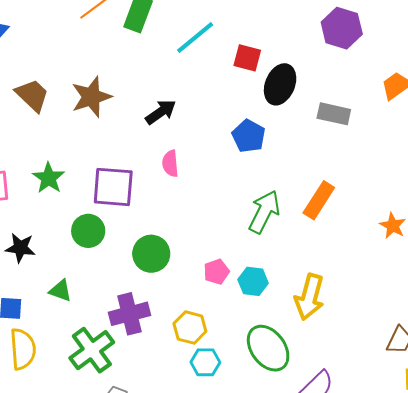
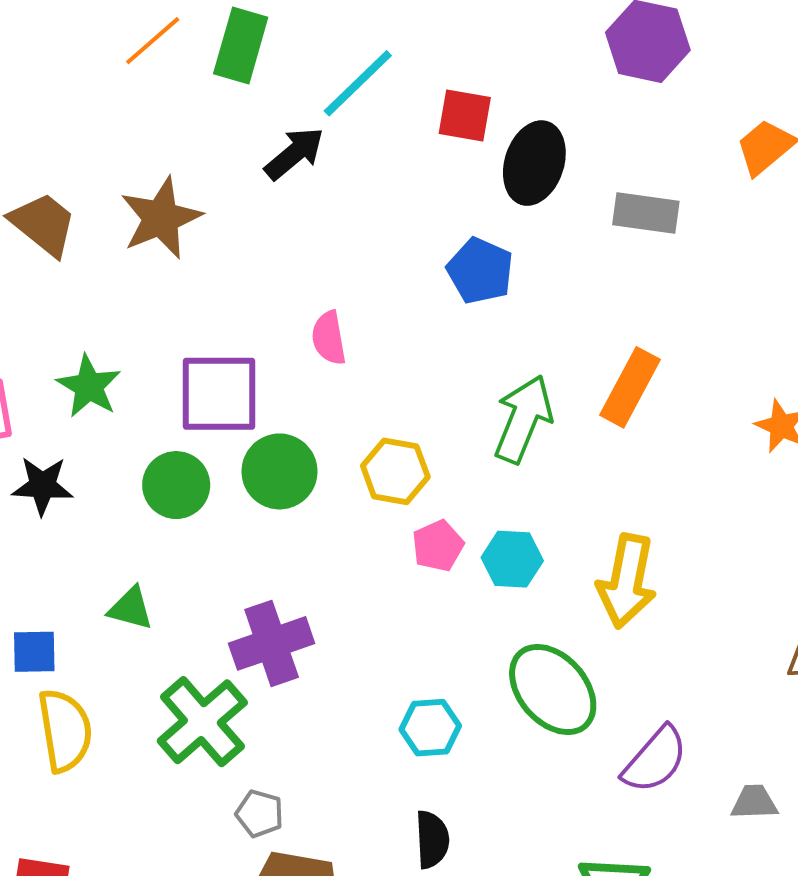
black arrow: (161, 112) -> (294, 153), moved
black star: (20, 248) -> (42, 486), moved
green circle: (151, 254) -> (280, 471), moved
yellow hexagon: (190, 328) -> (395, 471), moved

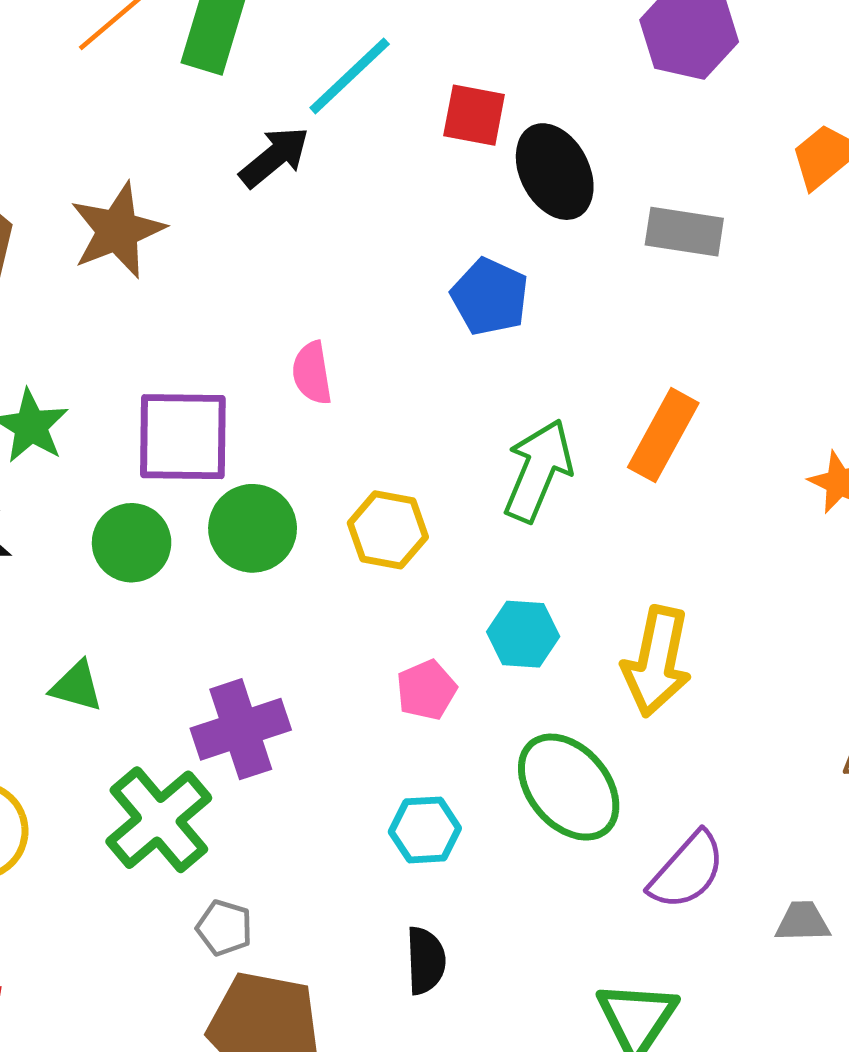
black ellipse: (534, 163) -> (555, 172), turned -46
pink pentagon: (438, 546) -> (426, 690), moved

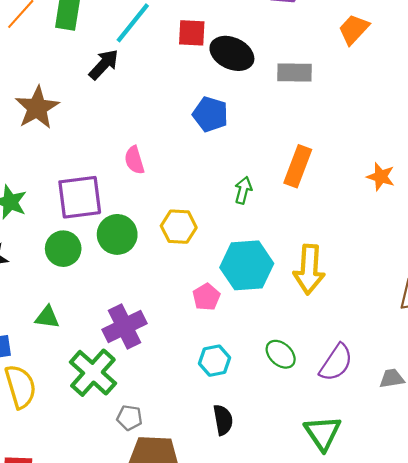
black ellipse: (555, 172) -> (232, 53), turned -30
green arrow: (538, 471) -> (243, 190), size x0.6
cyan hexagon: (523, 634) -> (247, 265), size x1.6
green ellipse: (569, 787) -> (281, 354), moved, size x0.6

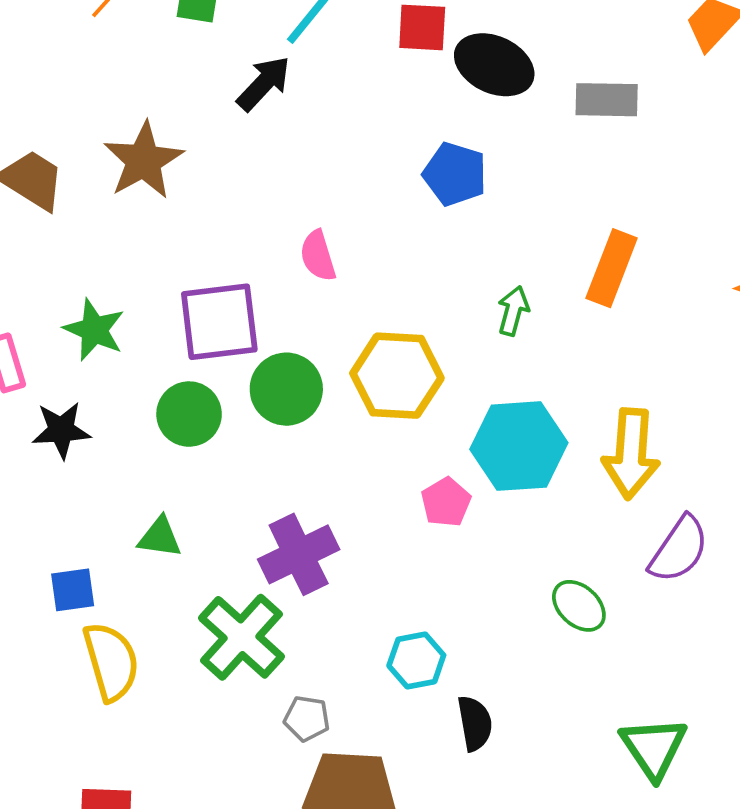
yellow hexagon: (179, 227) -> (397, 376), size x1.4
cyan hexagon: (214, 361) -> (416, 660), moved
purple semicircle: (336, 363) -> (679, 549), moved

